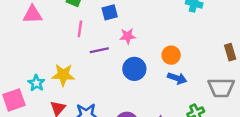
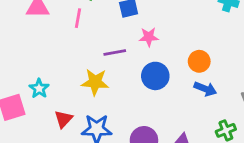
pink line: (80, 29) -> (78, 18), moved
yellow star: (63, 75) -> (95, 82), moved

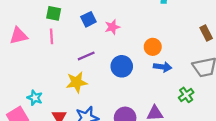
pink star: (149, 37) -> (112, 27), moved

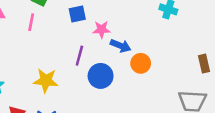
purple line: (86, 56) -> (79, 56), moved, turned -66
blue arrow: (163, 67) -> (121, 46), moved

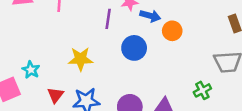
purple line: (79, 56) -> (108, 19), moved

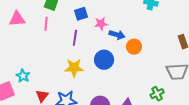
purple line: (108, 19) -> (75, 38), moved
yellow star: (81, 59) -> (74, 68), moved

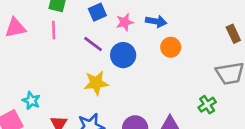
blue arrow: (117, 35) -> (156, 21), moved
purple line: (75, 38) -> (93, 44), turned -56
blue circle: (104, 60) -> (123, 55), moved

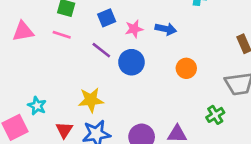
pink line: (54, 30) -> (62, 35), turned -72
orange circle: (171, 47) -> (186, 68), moved
yellow star: (96, 83) -> (91, 100), moved

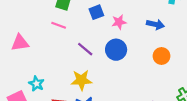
blue arrow: (166, 29) -> (155, 24), moved
pink triangle: (23, 31) -> (20, 43), moved
purple line: (101, 50) -> (85, 49), moved

